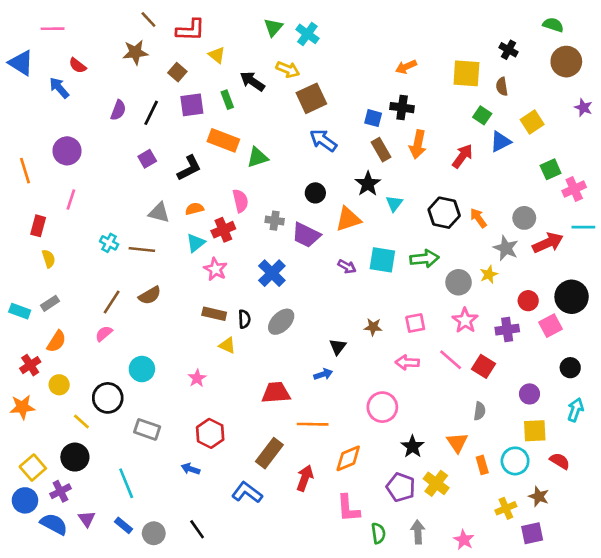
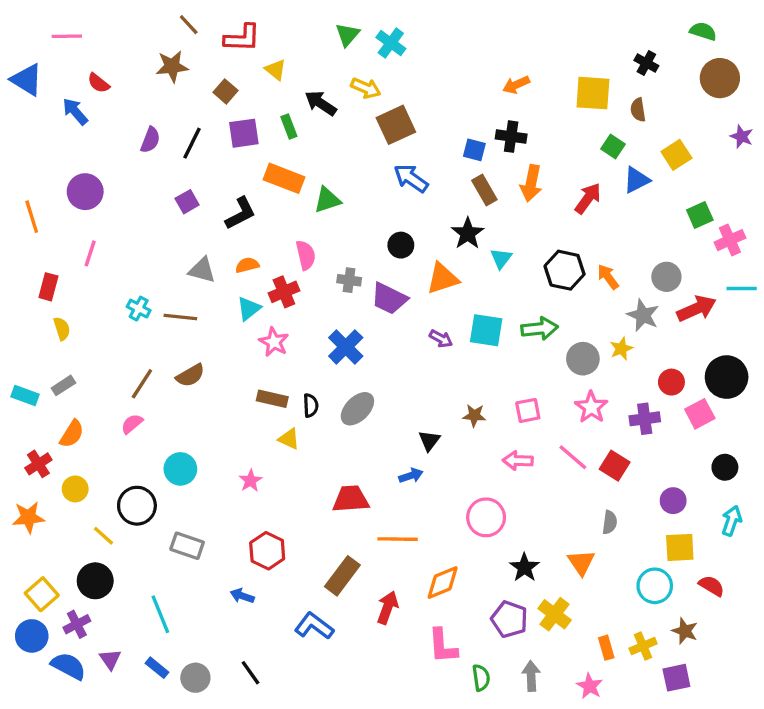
orange rectangle: (482, 465) -> (606, 648), moved

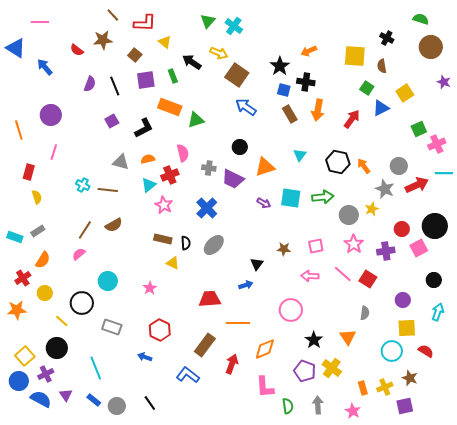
red semicircle: (99, 83) -> (77, 50), moved
brown square: (396, 125) -> (237, 75), turned -30
black line: (192, 143) -> (115, 86), turned -48
black star: (468, 233) -> (280, 66), moved

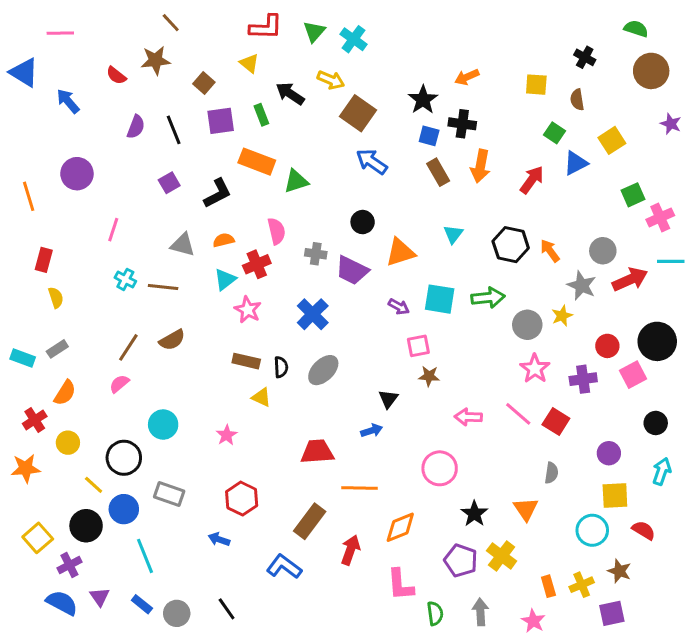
red L-shape: (145, 23) -> (266, 27), moved
yellow square: (355, 56) -> (536, 85), size x0.7
pink line: (54, 152) -> (113, 230), moved
pink square: (316, 246) -> (418, 346), moved
blue circle: (19, 381) -> (124, 509), moved

